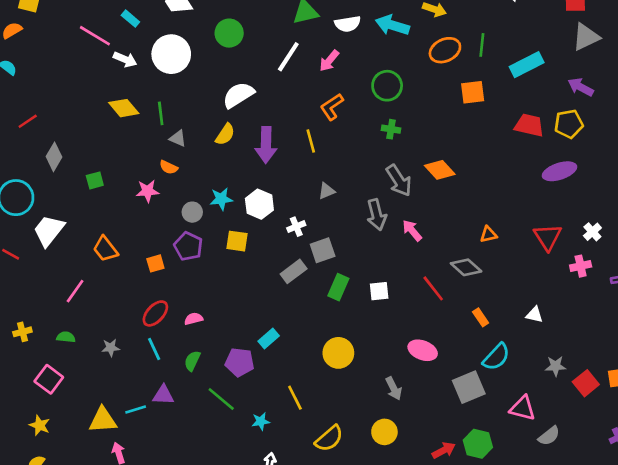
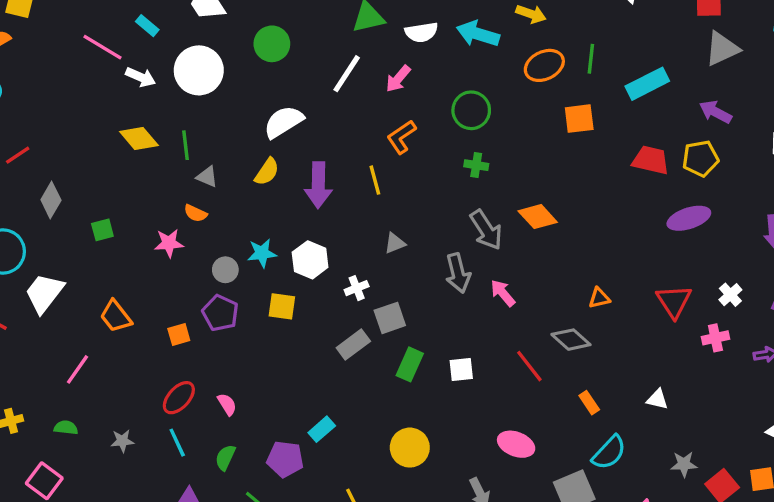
pink semicircle: (194, 319) -> (227, 404), turned 72

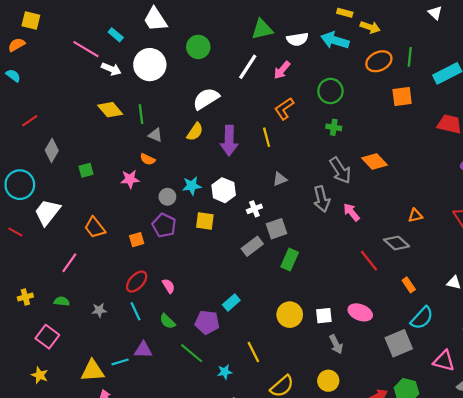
white square: (461, 369) -> (324, 316), moved
green semicircle: (225, 457) -> (167, 321), turned -70

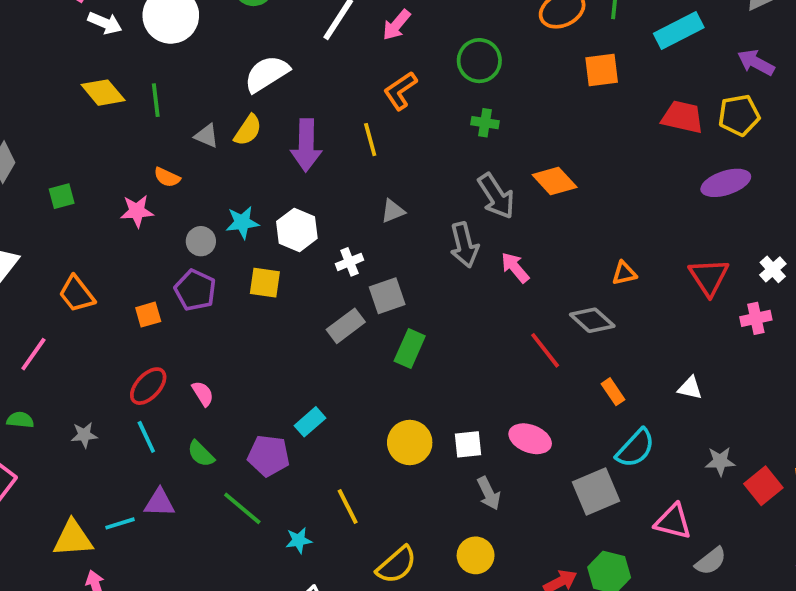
gray triangle: (155, 135) -> (207, 136), moved

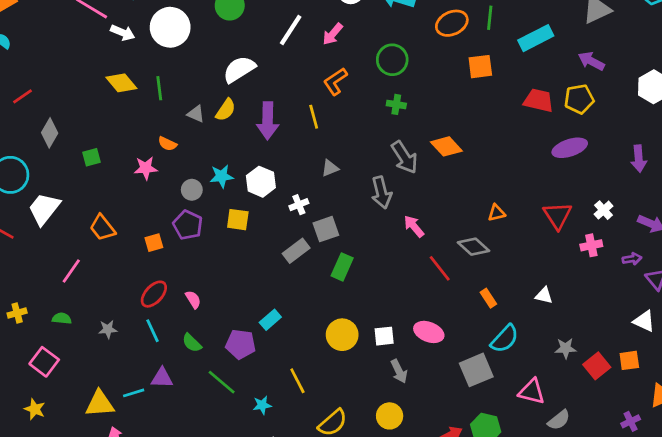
pink arrow: (515, 268) -> (414, 226), moved

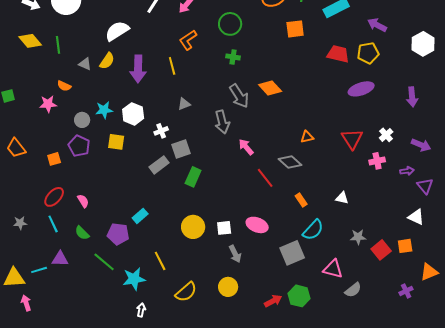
cyan star: (262, 405) -> (134, 279), size x1.6

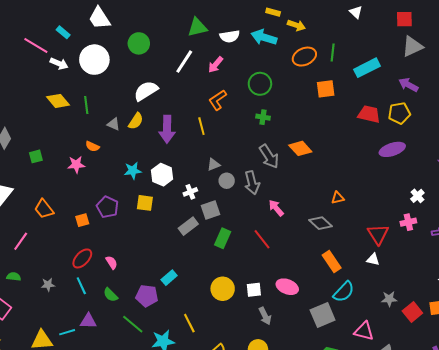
gray circle: (82, 120) -> (227, 181), moved
red triangle: (352, 139) -> (378, 234), moved
red line: (265, 178) -> (262, 239), moved
orange rectangle: (301, 200) -> (332, 261), size x1.5

